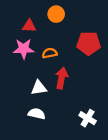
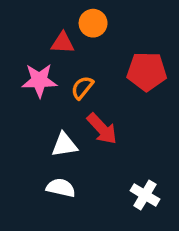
red triangle: (29, 26) -> (63, 43), moved
orange semicircle: (50, 53) -> (82, 88), turned -40
red arrow: (62, 78) -> (102, 129), turned 126

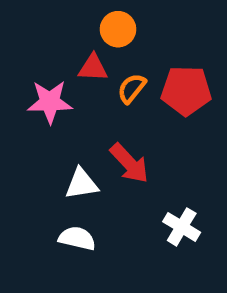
red triangle: (63, 43) -> (93, 68), moved
orange semicircle: (82, 88) -> (132, 88), moved
white cross: (145, 195) -> (182, 227), moved

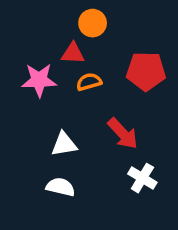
orange semicircle: (132, 88) -> (89, 82), moved, turned 35
red arrow: (129, 163) -> (123, 134), moved

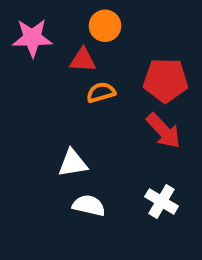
pink star: (39, 80) -> (32, 38), moved
red arrow: (123, 134) -> (164, 131), moved
white semicircle: (60, 187) -> (89, 206), moved

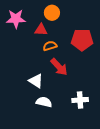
red arrow: (164, 131) -> (59, 67), moved
white triangle: (73, 163) -> (36, 81), turned 42
white cross: (162, 201) -> (80, 100), turned -35

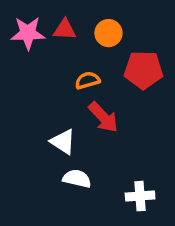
orange circle: (52, 13) -> (108, 33), moved
red triangle: (41, 30) -> (65, 30), moved
white cross: (80, 100) -> (140, 196), moved

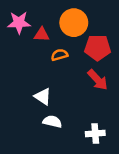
red triangle: (65, 30) -> (42, 35), moved
orange circle: (108, 33) -> (74, 23), size x1.5
red arrow: (103, 117) -> (98, 80), moved

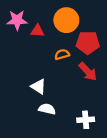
orange semicircle: (59, 55) -> (62, 54), moved

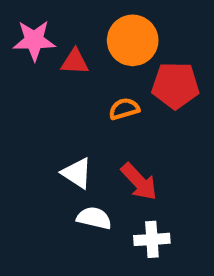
red arrow: (88, 72) -> (139, 182), moved
white cross: (86, 120) -> (152, 239), moved

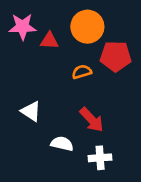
white triangle: (77, 173) -> (31, 111), moved

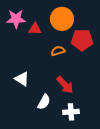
white semicircle: (62, 144) -> (44, 102), turned 105

